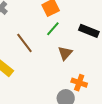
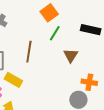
brown line: (24, 43) -> (29, 52), turned 55

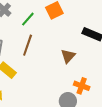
green line: (55, 33) -> (28, 19), moved

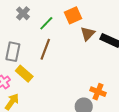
brown triangle: (68, 56) -> (88, 34), moved

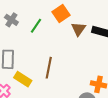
brown line: (45, 49) -> (49, 68), moved

